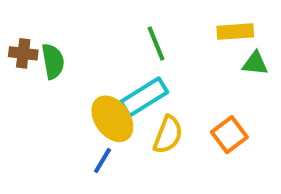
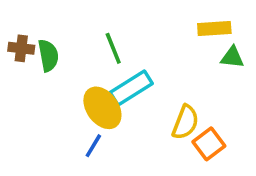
green line: (156, 43) -> (113, 48), moved
yellow semicircle: (168, 135) -> (185, 122), moved
orange square: (229, 135) -> (209, 144), moved

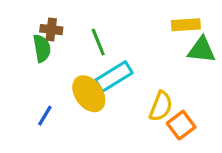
brown cross: (21, 48) -> (51, 30), moved
green triangle: (232, 57) -> (202, 50), size x1.4
blue line: (93, 146) -> (45, 116), moved

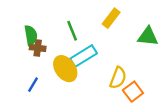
yellow rectangle: (186, 25) -> (111, 18), moved, turned -48
brown cross: (51, 30) -> (38, 48), moved

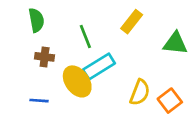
green semicircle: (31, 35) -> (36, 20), moved
blue line: (33, 85) -> (39, 101), turned 63
orange square: (133, 92) -> (170, 101), moved

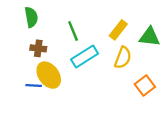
yellow rectangle: (132, 22) -> (118, 30), moved
yellow ellipse: (77, 81) -> (49, 75), moved
yellow semicircle: (140, 92) -> (123, 58), moved

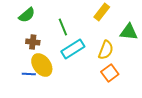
green semicircle: (31, 17) -> (27, 15), turned 60
yellow rectangle: (118, 30) -> (102, 12), moved
orange square: (145, 85) -> (110, 73), moved

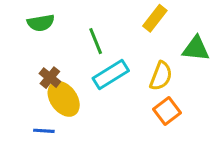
green semicircle: (27, 15) -> (41, 23), turned 30
brown cross: (33, 42) -> (50, 78), moved, turned 32
blue line: (29, 74) -> (44, 131), moved

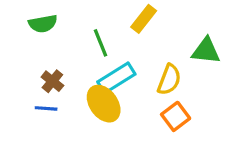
yellow rectangle: (155, 18) -> (144, 19), moved
yellow ellipse: (64, 99) -> (104, 104), moved
blue line: (44, 131) -> (46, 108), moved

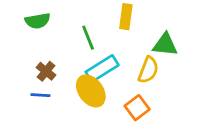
yellow rectangle: (144, 19) -> (126, 17), turned -30
green triangle: (206, 51) -> (165, 45), moved
orange square: (176, 116) -> (137, 108), moved

